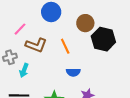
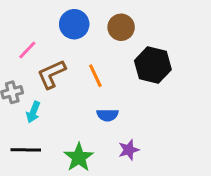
brown circle: (85, 23) -> (121, 27), moved
brown L-shape: (36, 45) -> (51, 74), turned 135

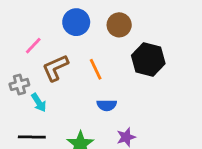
cyan arrow: (33, 112) -> (39, 102), turned -54

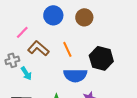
black hexagon: (148, 60) -> (101, 58), moved
brown L-shape: (55, 68) -> (38, 48), turned 65
blue semicircle: (107, 105) -> (75, 75), size x1.6

